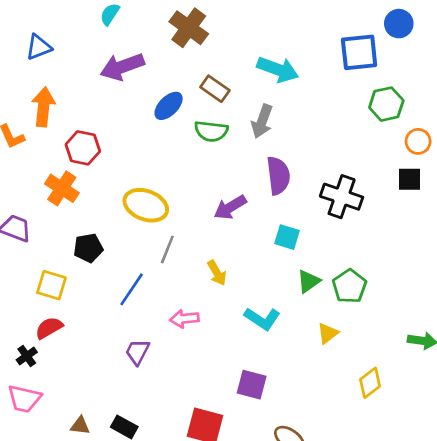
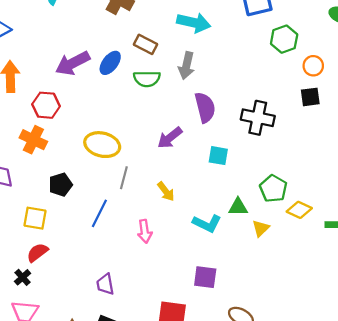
purple arrow: (122, 67) -> (73, 63), moved
green triangle: (308, 281) -> (238, 207), moved, turned 42
pink arrow: (184, 319) -> (145, 231), turned -85
purple trapezoid: (137, 352) -> (105, 284), moved, turned -30
yellow diamond: (370, 383) -> (299, 210), moved, turned 70

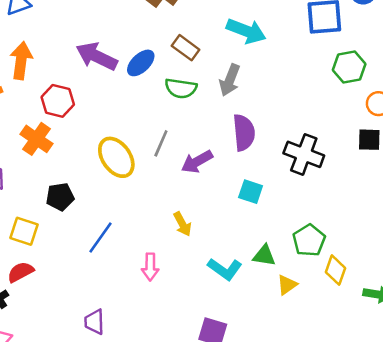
purple arrow: (73, 63) -> (97, 56), turned 44
yellow ellipse: (102, 145) -> (116, 157), turned 32
gray line: (124, 178) -> (161, 143), moved
yellow diamond: (299, 210) -> (336, 270), turned 75

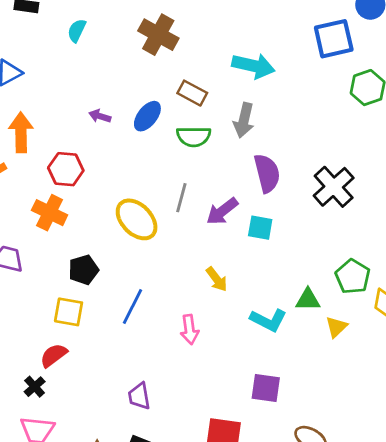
purple arrow: (97, 56) -> (100, 116), size x0.5
black cross: (304, 154) -> (334, 187), turned 36
cyan square: (251, 192) -> (260, 228), moved
yellow square: (24, 231) -> (69, 312), moved

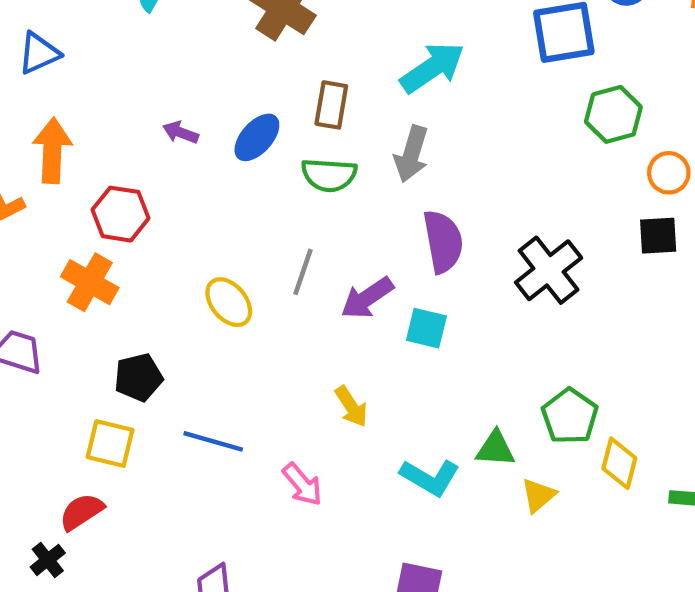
cyan arrow: (253, 66) -> (432, 68), turned -51
brown rectangle: (192, 93) -> (331, 105), turned 68
yellow ellipse: (137, 219) -> (229, 302), size x0.7
blue line: (132, 306) -> (213, 441), turned 75
pink arrow: (190, 330) -> (302, 484), turned -36

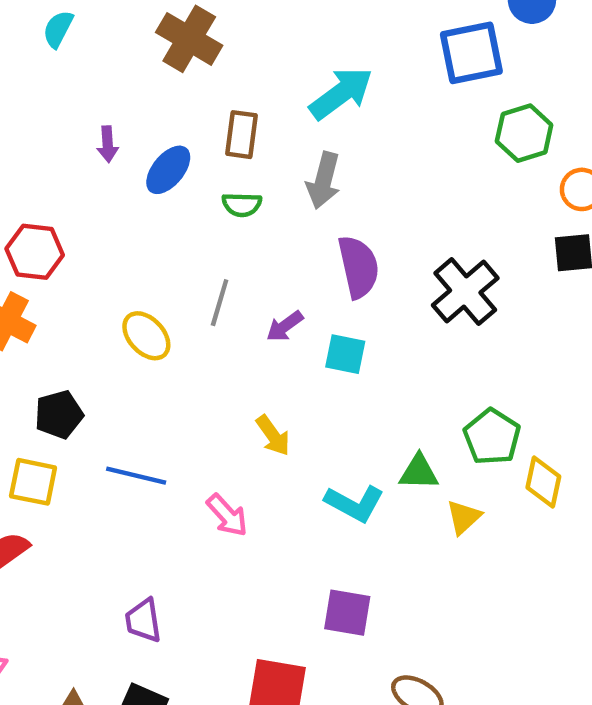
purple arrow: (181, 132) -> (108, 144), moved, turned -112
green semicircle: (329, 175) -> (242, 205), size x0.7
purple arrow: (367, 298) -> (285, 326), size x0.7

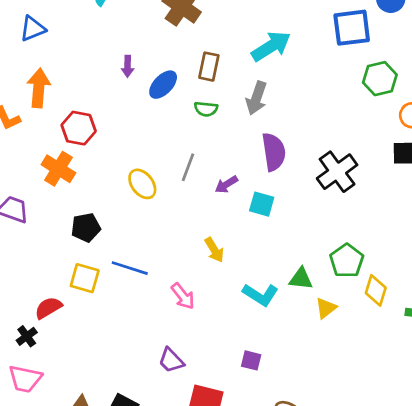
yellow square: (33, 482) -> (85, 278), moved
purple square: (347, 613) -> (251, 360), size x0.7
purple trapezoid: (143, 620) -> (171, 360), moved, turned -40

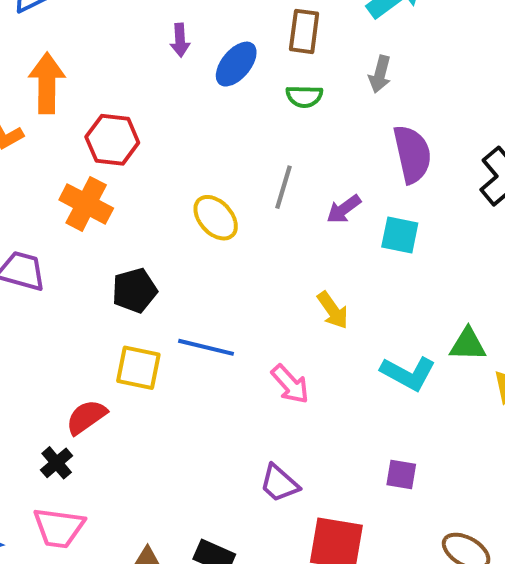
gray arrow: (256, 98) -> (380, 74), size x0.7

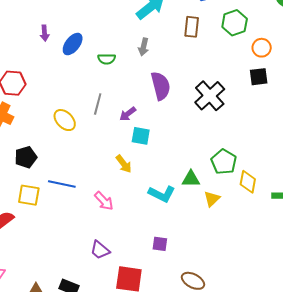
brown rectangle: (304, 31) -> (192, 27), moved
cyan square: (400, 235) -> (141, 136), moved

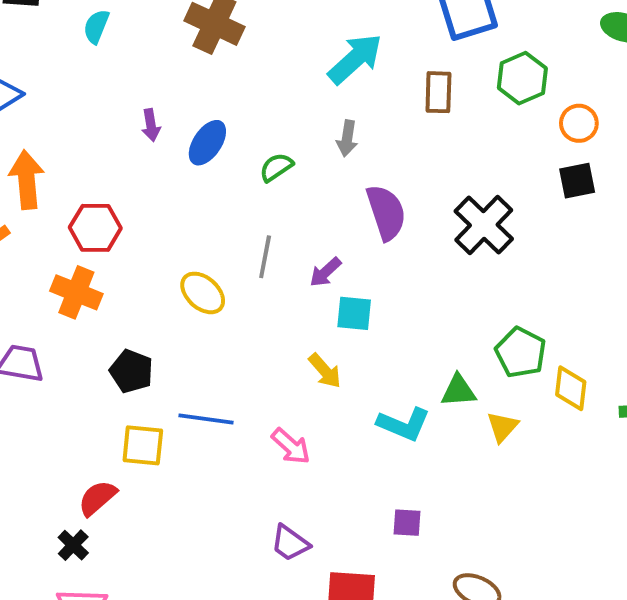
green semicircle: (107, 59) -> (276, 167), turned 150
black pentagon: (26, 157) -> (131, 371), turned -30

